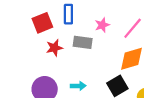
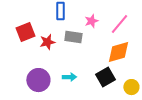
red square: (42, 23) -> (25, 32), moved

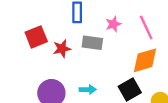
pink line: (119, 24) -> (146, 28), turned -65

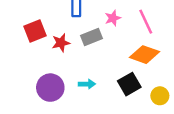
gray rectangle: (92, 43) -> (92, 37), turned -30
orange diamond: (145, 60) -> (145, 55), turned 36

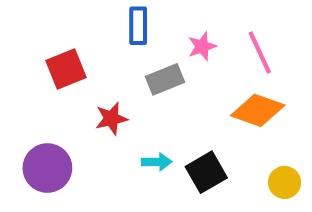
red star: (61, 43) -> (111, 119), moved
black square: (129, 84) -> (206, 172), moved
purple circle: (50, 88) -> (47, 168), moved

